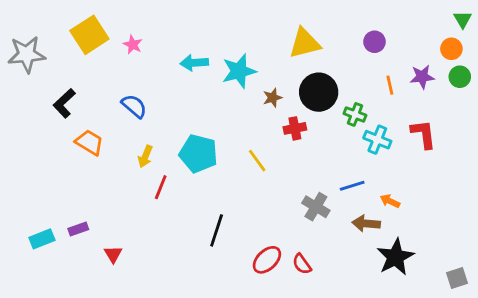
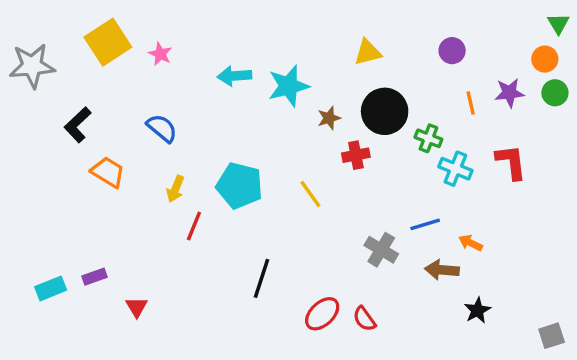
yellow triangle: (305, 43) -> (368, 52), size x0.7
black star: (396, 257) -> (477, 310), size x0.6

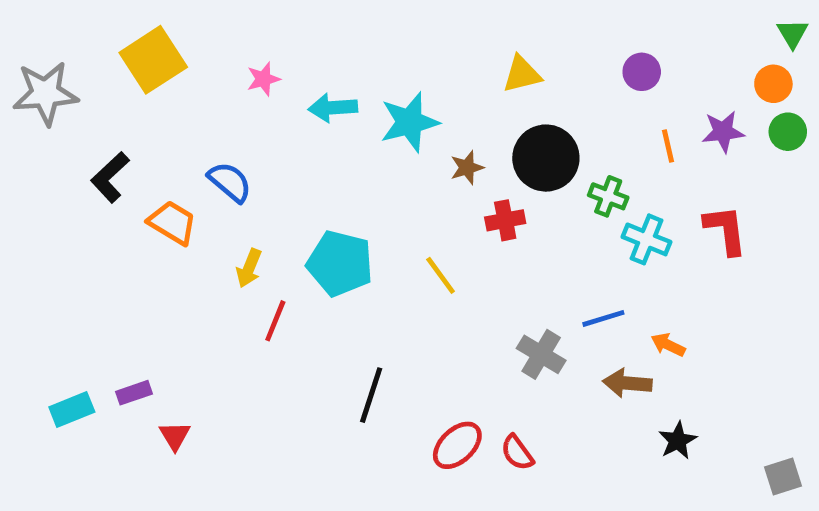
pink star: (160, 54) -> (263, 79), moved, turned 30
orange trapezoid: (108, 172) -> (172, 223), moved
red triangle: (137, 307) -> (175, 436), moved

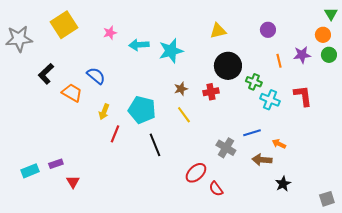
brown star: (467, 168) -> (181, 89), moved
black line: (371, 395) -> (155, 145), moved, turned -40
red ellipse: (457, 445) -> (196, 173), moved

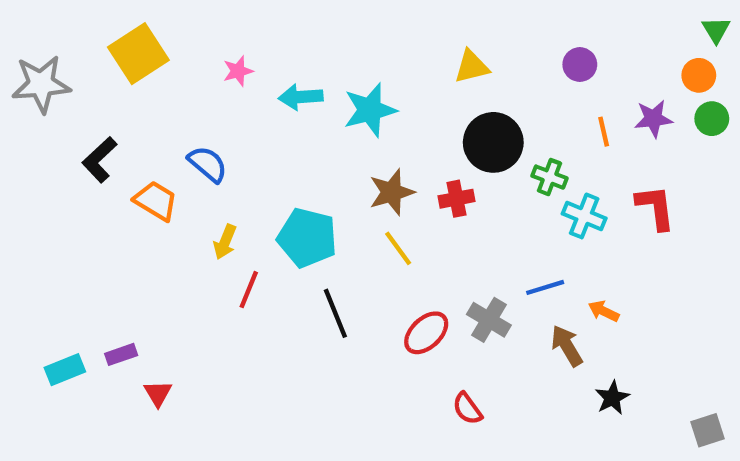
brown star: (181, 89) -> (392, 192), size x1.5
brown arrow: (262, 160) -> (567, 346), turned 54
red ellipse: (196, 173) -> (426, 333), moved

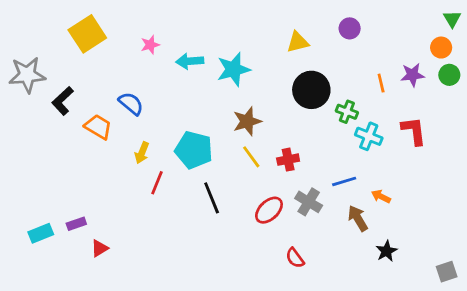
purple circle: (580, 65) -> (350, 28), moved
gray star: (41, 84) -> (27, 75), moved
red cross: (456, 199) -> (288, 160), moved
red triangle: (158, 393) -> (100, 248), turned 30

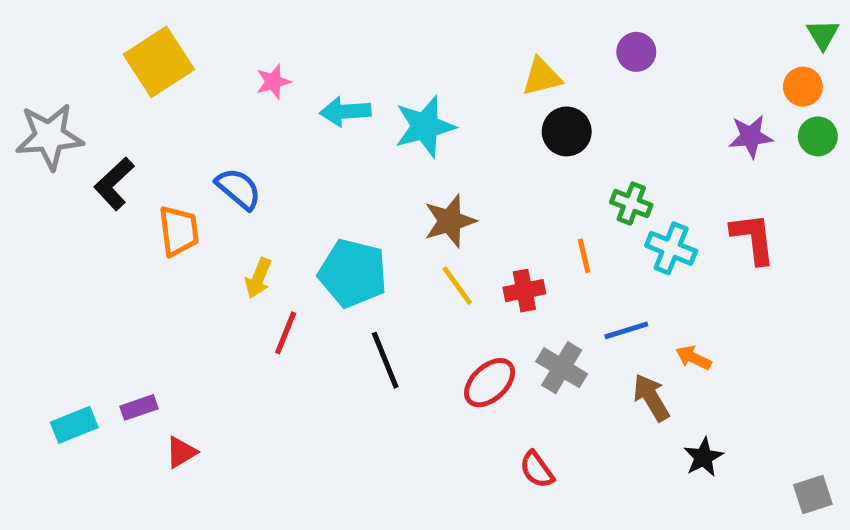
orange line: (381, 83) -> (584, 256), moved
black circle: (311, 90) -> (567, 131), moved, size x0.7
orange trapezoid: (98, 127) -> (179, 231), turned 52

